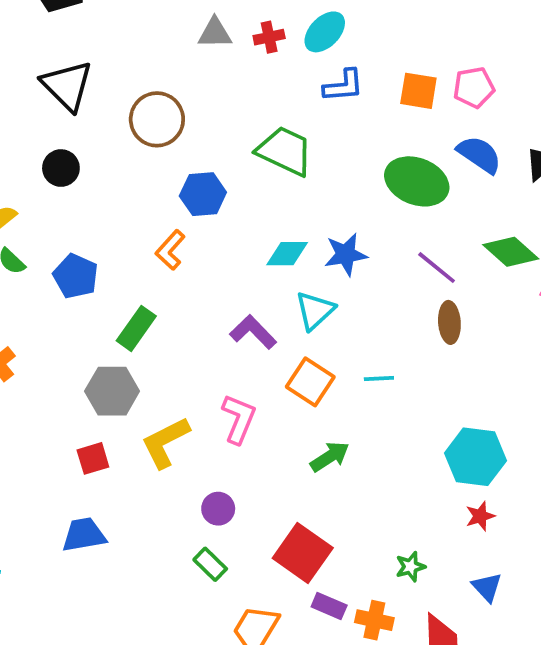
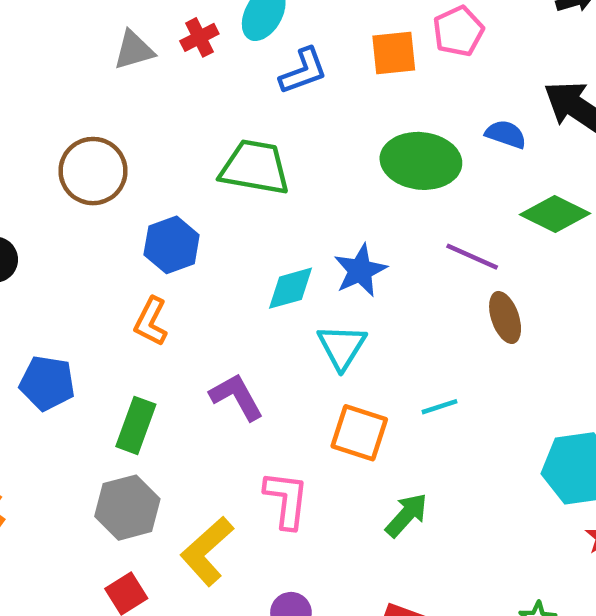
blue semicircle: (479, 154) -> (506, 134), moved, size x0.7
purple L-shape: (253, 332) -> (237, 397), moved, turned 30

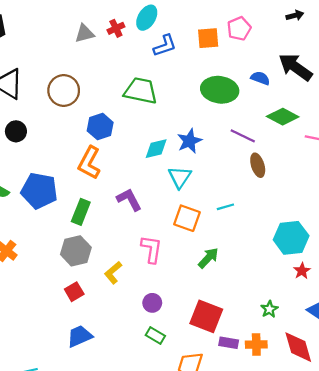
orange L-shape: (151, 322) -> (89, 163), size x1.4
blue pentagon: (47, 383) -> (39, 191), size x1.4
yellow L-shape: (207, 551) -> (113, 273), size x0.7

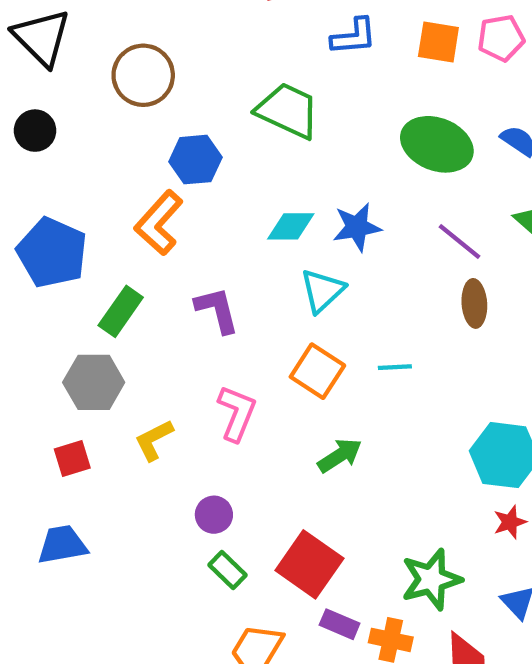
green star: (269, 309) -> (431, 579), size x1.8
green rectangle: (155, 336) -> (228, 570), moved

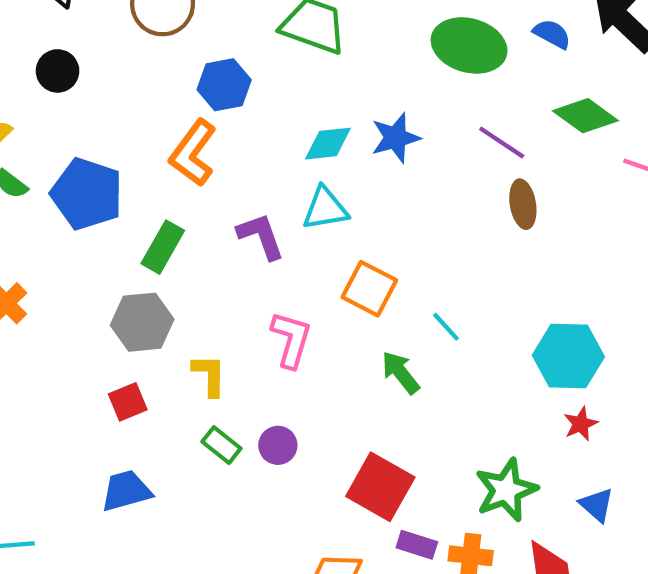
cyan triangle: (322, 291) -> (325, 209), moved, turned 39
cyan line: (395, 367) -> (446, 327), moved, turned 56
yellow L-shape: (154, 440) -> (209, 375), turned 123
green arrow: (340, 455) -> (400, 373), turned -90
green rectangle: (228, 570) -> (221, 445), moved

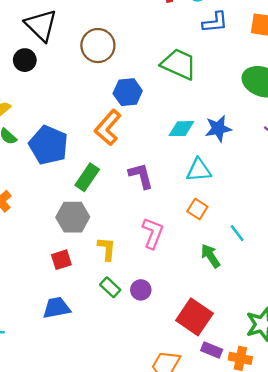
black circle: (58, 71) -> (25, 60), moved
cyan triangle: (325, 209) -> (199, 170), moved
orange square: (369, 289) -> (197, 209), size x0.7

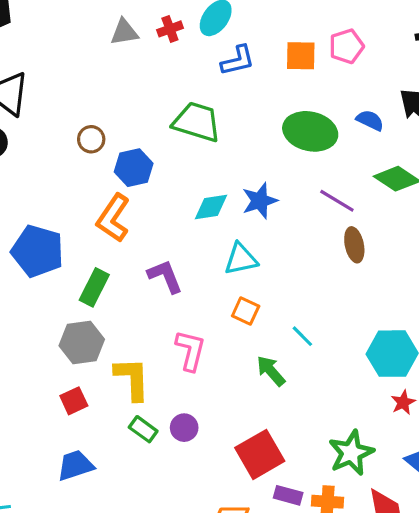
brown circle: (98, 46) -> (91, 139), moved, size x0.6
yellow L-shape: (107, 249) -> (132, 379), size x1.4
red square: (194, 317) -> (260, 454), turned 33

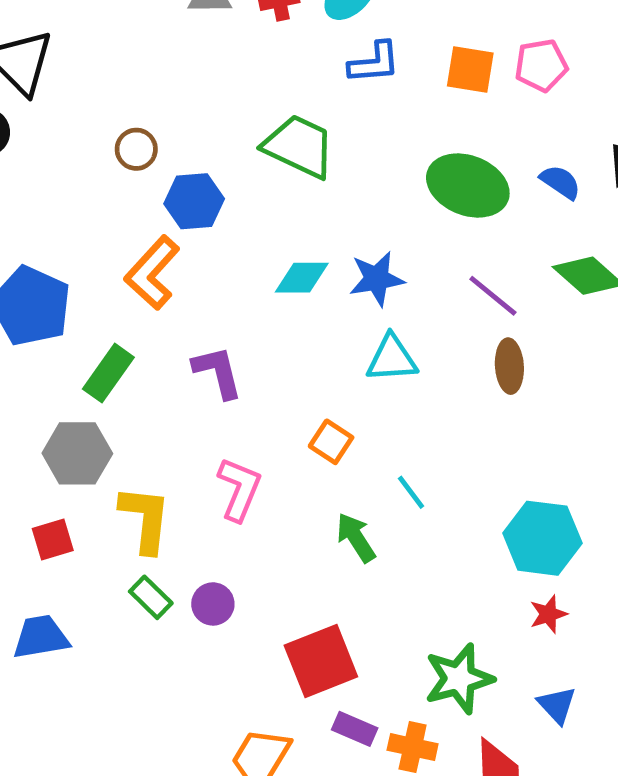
cyan triangle: (241, 259) -> (392, 359), moved

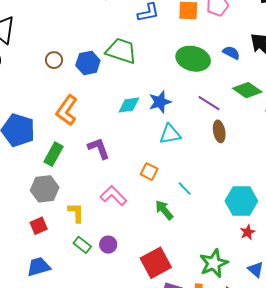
blue hexagon: (194, 201) -> (88, 63), moved
pink L-shape: (239, 489) -> (113, 196), turned -60
yellow L-shape: (145, 519) -> (76, 213), size x0.7

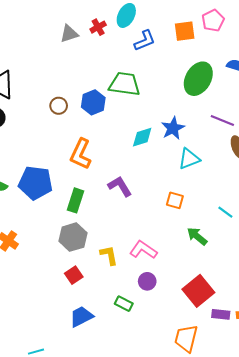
green ellipse: (193, 59) -> (198, 79), turned -64
cyan line: (185, 189) -> (225, 212), moved
pink L-shape: (113, 196) -> (143, 250), moved
green rectangle: (82, 245) -> (124, 304), moved

